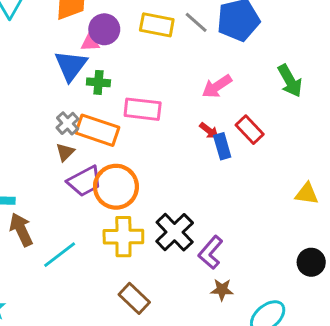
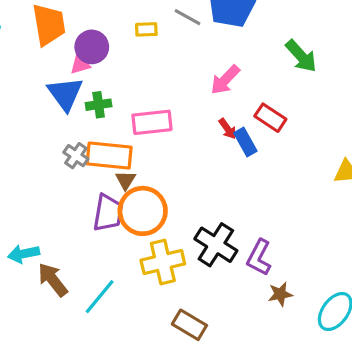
yellow rectangle: (157, 25) -> (146, 29), size x0.6
red arrow: (209, 131) -> (228, 129), turned 30
brown triangle: (65, 152) -> (125, 180), moved
purple trapezoid: (85, 181) -> (108, 213), turned -39

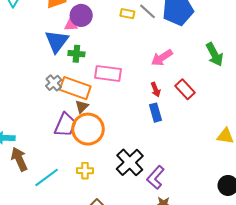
yellow rectangle: (146, 29) -> (127, 14), moved
blue rectangle: (245, 142) -> (156, 113), moved
yellow cross: (163, 262) -> (85, 171), moved, size x0.6

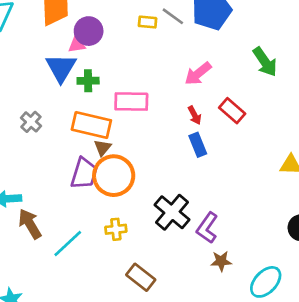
gray cross: (54, 83) -> (31, 122), moved

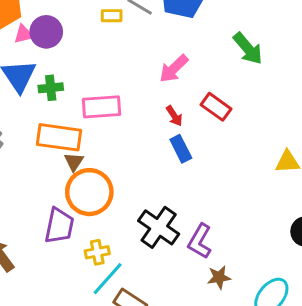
pink triangle: (77, 45) -> (24, 34), moved
purple trapezoid: (84, 173) -> (59, 226), moved
cyan line: (68, 243) -> (108, 279), moved

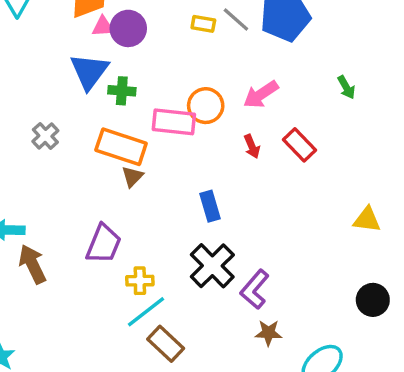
green arrow: (248, 48) -> (346, 87), size x0.6
blue rectangle: (181, 149) -> (210, 206), moved
orange circle: (89, 192) -> (206, 106), moved, size x0.7

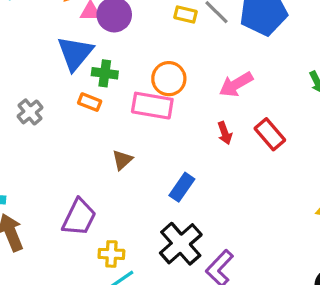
orange circle: (206, 106) -> (169, 79), moved
orange rectangle: (121, 147) -> (90, 102), moved, size x0.5
brown triangle: (132, 177) -> (122, 160), moved
blue rectangle: (210, 206) -> (182, 187), turned 48

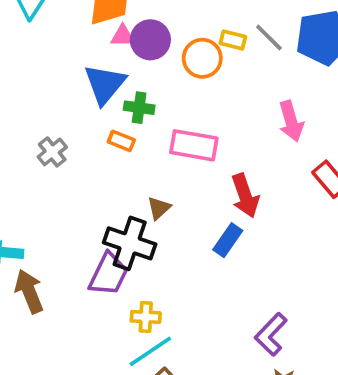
orange circle: (169, 79) -> (202, 58), moved
pink arrow: (236, 84) -> (291, 121), turned -76
red arrow: (225, 133) -> (245, 196), moved, size x1.6
black cross: (181, 244) -> (130, 243), moved, turned -30

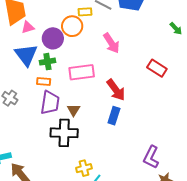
purple circle: (150, 40) -> (53, 38), moved
pink arrow: (291, 121) -> (111, 43), moved
purple trapezoid: (108, 274) -> (50, 103), moved

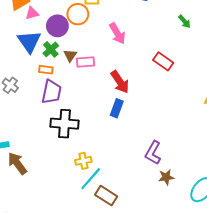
green cross: (47, 62) -> (51, 49), turned -35
pink rectangle: (82, 72) -> (85, 62), size x0.7
brown triangle: (74, 110) -> (70, 56), moved

